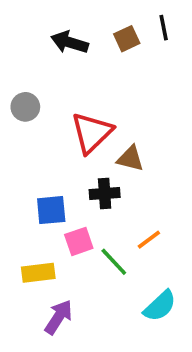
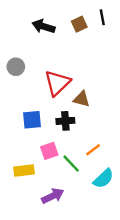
blue square: (51, 210) -> (32, 120), moved
cyan semicircle: (160, 306) -> (103, 179), moved
purple arrow: (59, 317) -> (53, 196), moved, turned 30

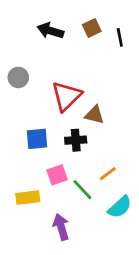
black line: (102, 17) -> (120, 37), moved
purple arrow: (53, 196) -> (61, 227), turned -80

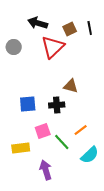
brown square: (92, 28) -> (70, 29), moved
gray circle: (18, 77) -> (14, 47), moved
red triangle: (66, 96) -> (53, 47), moved

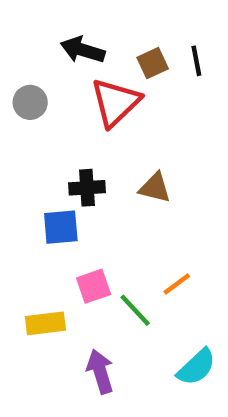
black cross: (57, 105) -> (87, 188), moved
cyan semicircle: (90, 155) -> (196, 367), moved

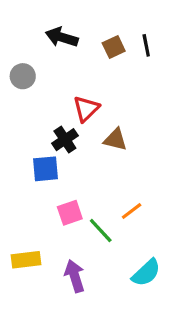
red triangle: (115, 102) -> (86, 109), moved, size x0.7
black cross: (87, 188) -> (65, 140), turned -30
yellow rectangle: (45, 323) -> (26, 260), moved

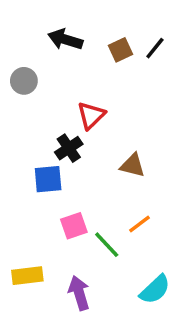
black line: (146, 45) -> (155, 48), turned 50
brown triangle: (115, 140) -> (133, 165), moved

